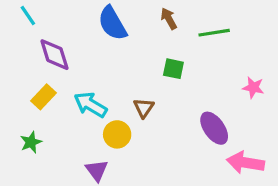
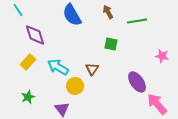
green star: (31, 142) -> (28, 97), moved
pink arrow: (245, 163) -> (157, 104), turned 40

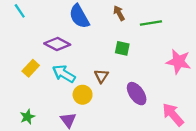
purple diamond: (35, 35) -> (57, 44), moved, turned -45
pink star: (162, 56) -> (179, 62), size x1.6
purple ellipse: (137, 82) -> (137, 94), moved
green star: (28, 97) -> (27, 117), moved

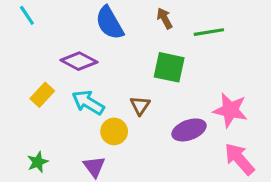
green square: (122, 48) -> (169, 67), size x1.5
pink star: (179, 62) -> (230, 110), moved
purple ellipse: (137, 94) -> (189, 130), turned -75

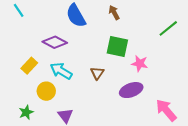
green line: (209, 32) -> (168, 28), moved, turned -30
pink star: (230, 110) -> (140, 63), moved, size x0.7
yellow circle: (114, 131) -> (46, 91), moved

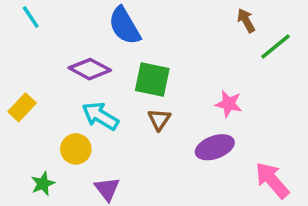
brown arrow: (114, 13) -> (246, 20), moved
green square: (117, 47) -> (152, 80), moved
yellow rectangle: (29, 66) -> (22, 107), moved

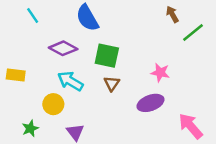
cyan line: (31, 17) -> (33, 15), moved
yellow rectangle: (22, 107) -> (16, 75), turned 54

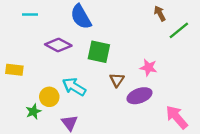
cyan line: (33, 15) -> (30, 15), turned -56
cyan arrow: (70, 81) -> (74, 87), moved
brown triangle: (112, 84) -> (117, 80), moved
green star: (30, 128) -> (33, 112), moved

